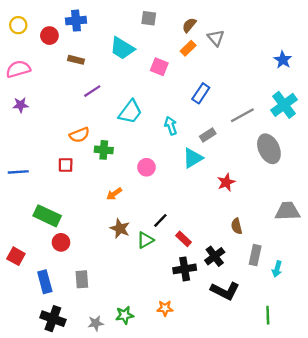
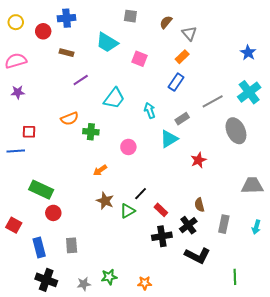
orange rectangle: (188, 48) -> (182, 57), moved
red square: (66, 165) -> (29, 132), moved
brown semicircle: (237, 226) -> (199, 205), moved
cyan arrow: (277, 269) -> (256, 227), moved
orange star: (165, 308) -> (145, 283), moved

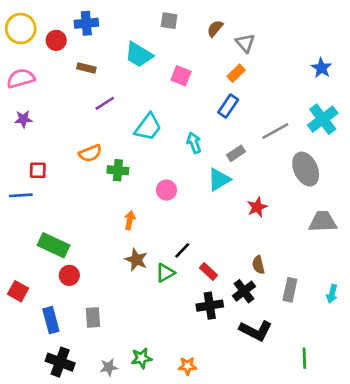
yellow circle: (16, 22) -> (21, 29), size x1.5
orange arrow: (100, 170) -> (130, 220), turned 136
gray trapezoid: (252, 186) -> (323, 222), moved

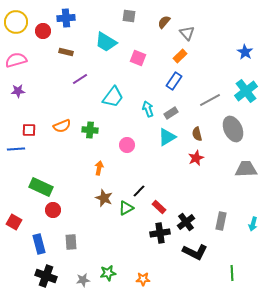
orange semicircle: (90, 153) -> (62, 126), moved
gray rectangle: (236, 153) -> (171, 113), moved
brown semicircle: (258, 265) -> (197, 134), moved

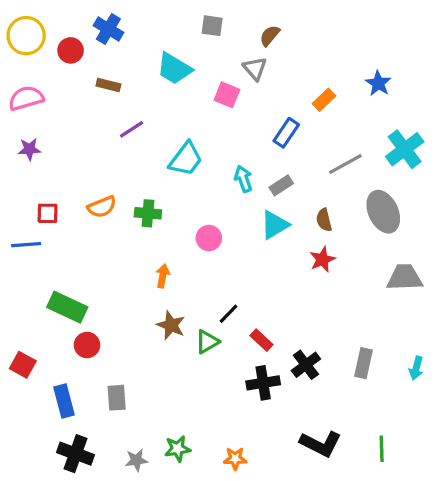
blue cross: (66, 18) -> (108, 29), turned 36
gray triangle: (187, 33) -> (255, 69), moved
blue star: (245, 52) -> (378, 83), moved
orange rectangle: (180, 56) -> (324, 100), moved
black L-shape: (195, 252) -> (321, 444), moved

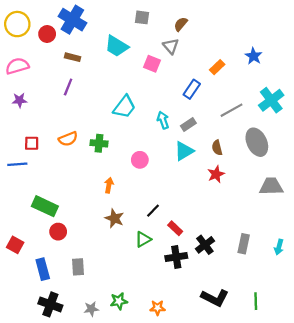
blue cross: (108, 29) -> (72, 20), size x1.4
purple line: (131, 129) -> (68, 87), moved, turned -35
green triangle: (207, 342) -> (143, 239), moved

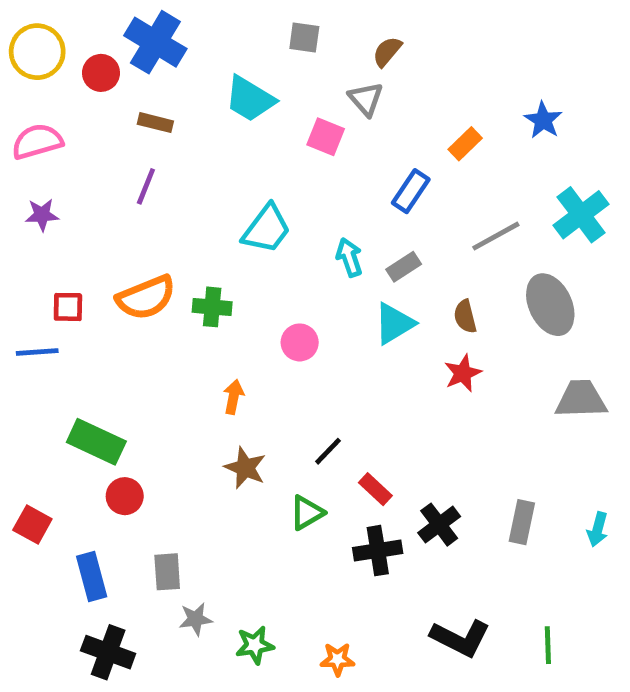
orange semicircle: (68, 139) -> (146, 298), size x1.4
gray star: (91, 309) -> (196, 619), moved

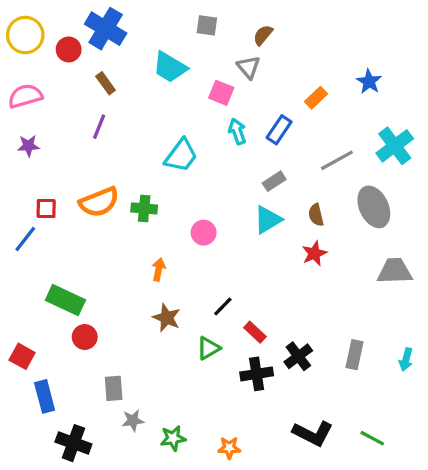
brown rectangle: (155, 123) -> (106, 83), turned 40
cyan arrow: (349, 257) -> (237, 131), moved
blue line: (37, 352) -> (25, 239), turned -48
blue rectangle: (92, 577) -> (45, 396), moved
green line: (548, 645) -> (372, 438), turned -60

